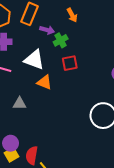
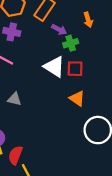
white triangle: (34, 60) -> (54, 67), moved
orange triangle: (44, 82) -> (77, 98), moved

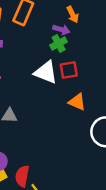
purple arrow: (59, 30) -> (61, 30), moved

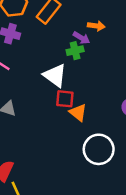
orange arrow: (73, 14) -> (96, 26), turned -70
red square: (69, 70) -> (65, 99), moved

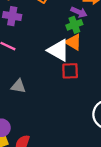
orange triangle: (78, 113) -> (73, 42), moved

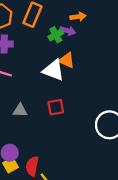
green cross: (74, 25) -> (56, 35), moved
red square: (70, 71) -> (56, 107), moved

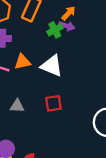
orange arrow: (78, 17) -> (69, 13), moved, turned -40
orange triangle: (67, 60) -> (23, 62), moved, turned -36

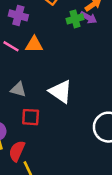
white triangle: (52, 66) -> (61, 92), moved
red square: (53, 103) -> (31, 117), moved

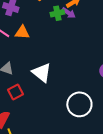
red square: (31, 117) -> (16, 92), turned -35

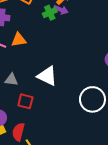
red square: (16, 92) -> (25, 101), turned -35

